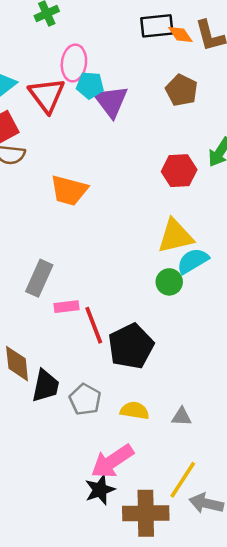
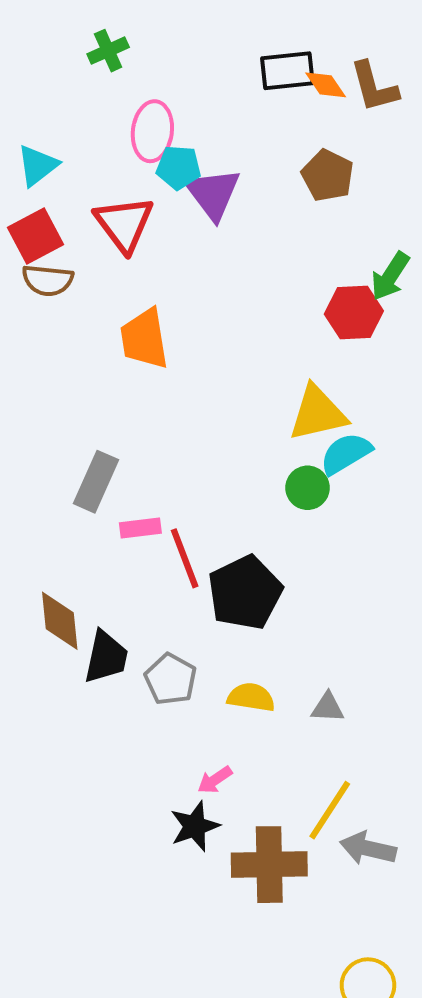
red triangle: (47, 95) -> (124, 224), moved
red hexagon: (179, 171) -> (354, 312), moved
orange trapezoid: (69, 190) -> (144, 339), turned 66
pink arrow: (112, 461) -> (215, 780), size x0.5

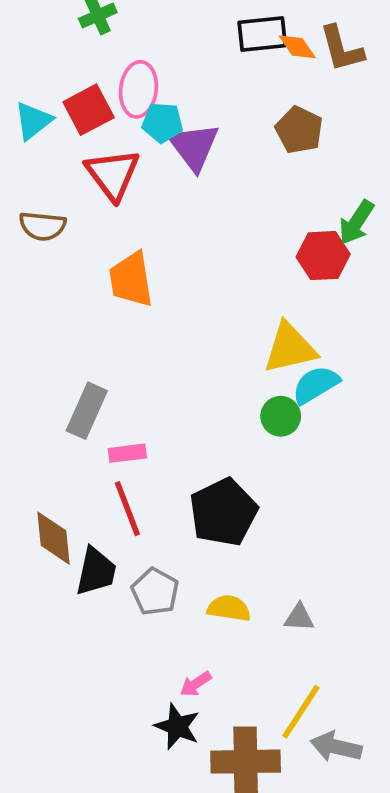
red square: (36, 236) -> (89, 110), moved
red line: (185, 558) -> (127, 509), moved
black star: (195, 826) -> (177, 726), turned -30

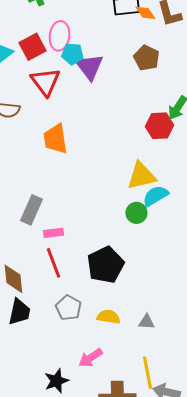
black trapezoid: (96, 571) -> (19, 312), moved
pink arrow: (196, 684) -> (90, 358), size x1.4
yellow line: (301, 712) -> (147, 373), turned -44
black star: (177, 726) -> (56, 381), moved, turned 30

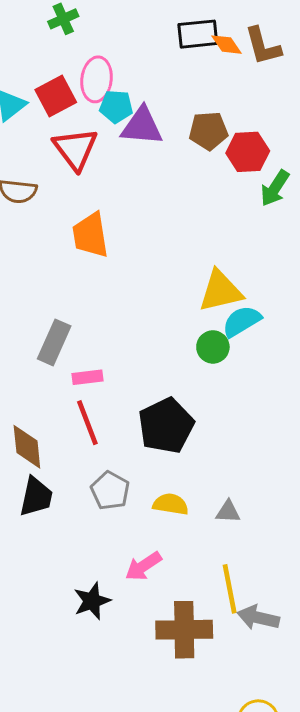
brown pentagon: (146, 58) -> (208, 131), moved, turned -30
purple triangle: (89, 67) -> (142, 126), turned -48
red hexagon: (159, 126) -> (248, 152), moved

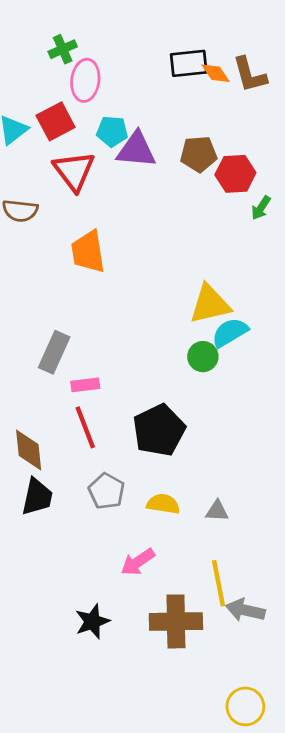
pink ellipse: (97, 79) -> (85, 80), moved
green arrow: (275, 188) -> (261, 208), size x0.7
black star: (92, 601) -> (92, 621), moved

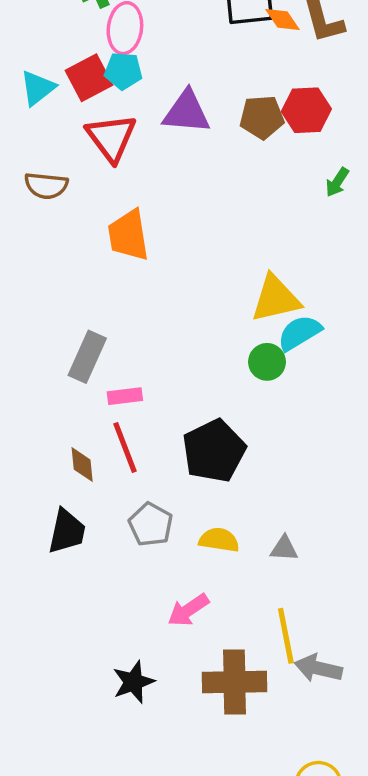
cyan pentagon: (112, 131) -> (123, 71), moved
red hexagon: (235, 174) -> (306, 110), moved
brown diamond: (29, 450) -> (82, 465), moved, size x0.7

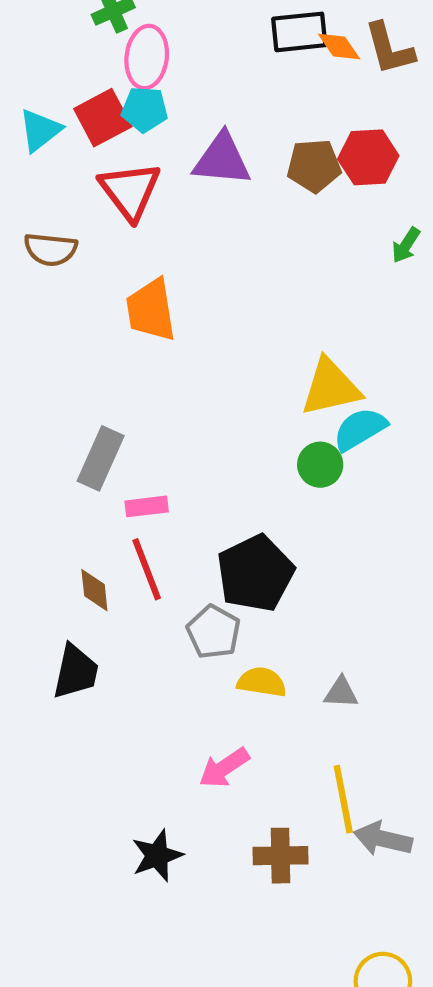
gray pentagon: (151, 525) -> (214, 632), moved
brown cross: (234, 682) -> (280, 856), size x0.7

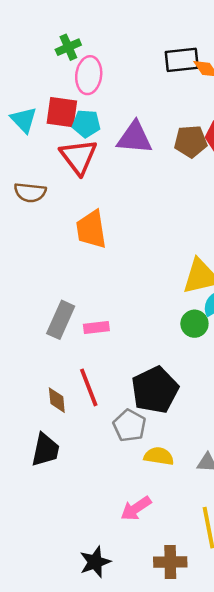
cyan pentagon: (145, 109) -> (86, 124), moved
red square: (103, 118) -> (62, 112), turned 36
cyan triangle: (40, 130) -> (24, 120), turned -36
pink rectangle: (147, 506) -> (96, 328), moved

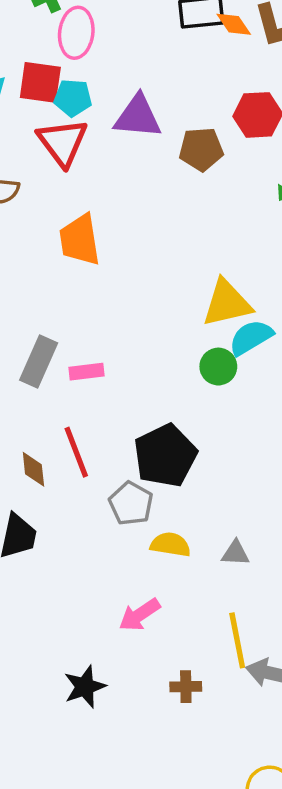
brown pentagon: (191, 141) -> (201, 149), moved
brown cross: (170, 562) -> (186, 687), size x0.7

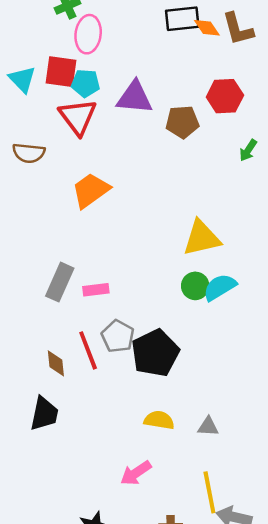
orange trapezoid: (80, 240) -> (91, 190), turned 63
cyan semicircle: (251, 337) -> (220, 287), moved
gray pentagon: (131, 503) -> (118, 336), moved

